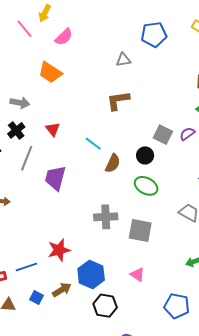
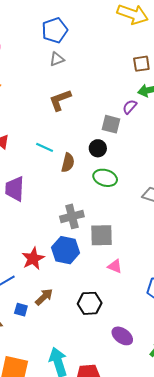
blue pentagon: (154, 35) -> (55, 30), moved
purple semicircle: (187, 134) -> (130, 107), moved
gray square: (140, 230) -> (101, 235), moved
blue hexagon: (91, 274) -> (66, 250), moved

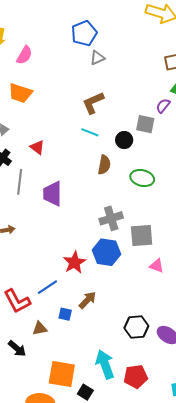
gray triangle: (57, 59) -> (97, 58), moved
cyan line: (45, 147) -> (90, 132), moved
black circle: (98, 148) -> (124, 140), moved
black hexagon: (90, 303) -> (136, 327), moved

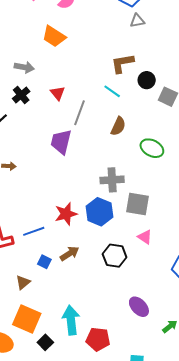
black circle: (124, 140) -> (147, 80), moved
gray line: (20, 182) -> (79, 113), moved
black hexagon: (136, 327) -> (115, 256), moved
brown triangle: (40, 328) -> (23, 282), moved, turned -42

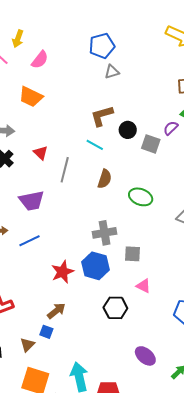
purple trapezoid: (61, 142) -> (32, 201), moved, turned -108
gray square: (138, 204) -> (133, 254), size x0.7
blue line: (34, 231) -> (30, 241), moved
brown arrow: (69, 254) -> (56, 311), moved
blue square: (44, 262) -> (46, 332), moved

